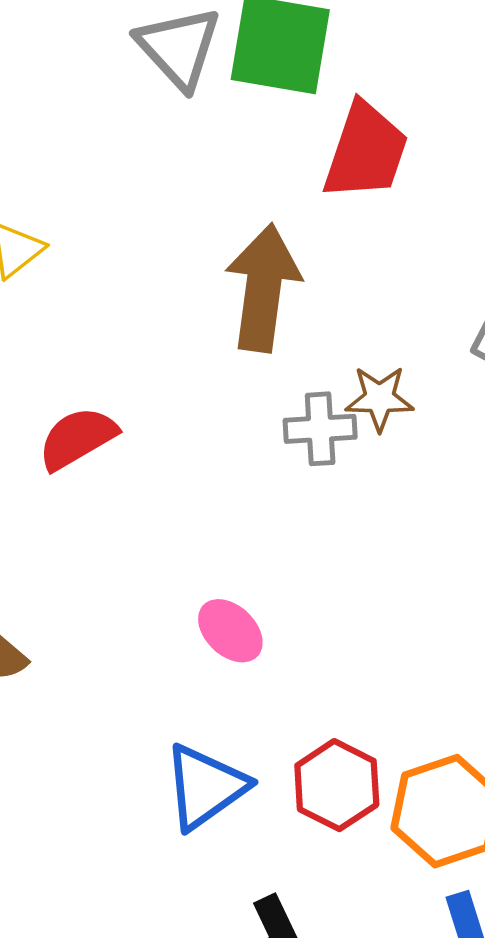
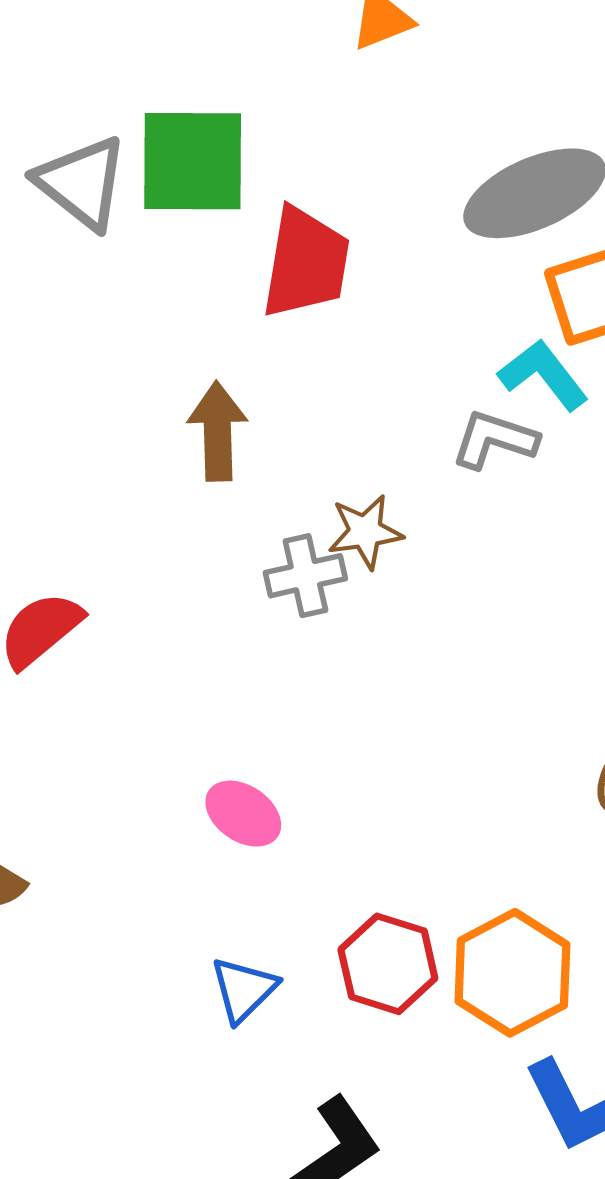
brown arrow: (263, 288) -> (218, 431), size x0.7
blue triangle: (205, 787) -> (244, 989), size x0.7

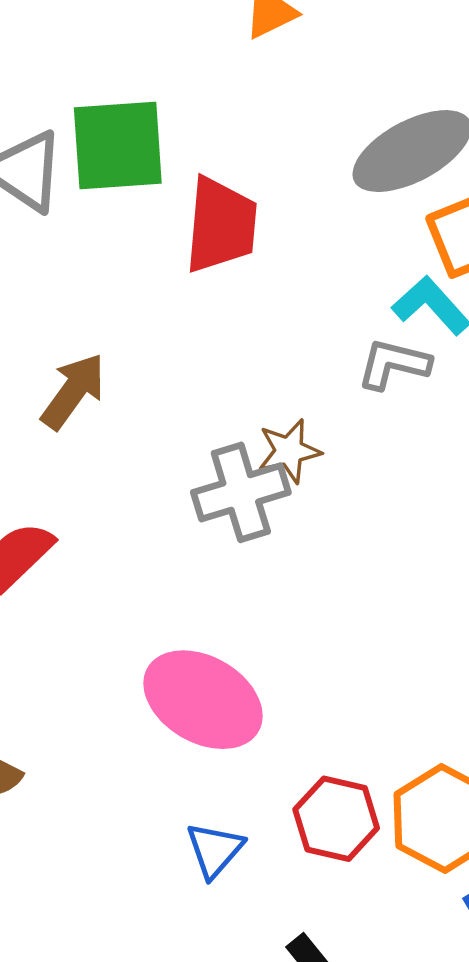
brown arrow: (218, 431) -> (73, 391), moved, turned 42
gray cross: (305, 576) -> (241, 492), size x1.4
pink ellipse: (243, 814) -> (203, 700), size x1.8

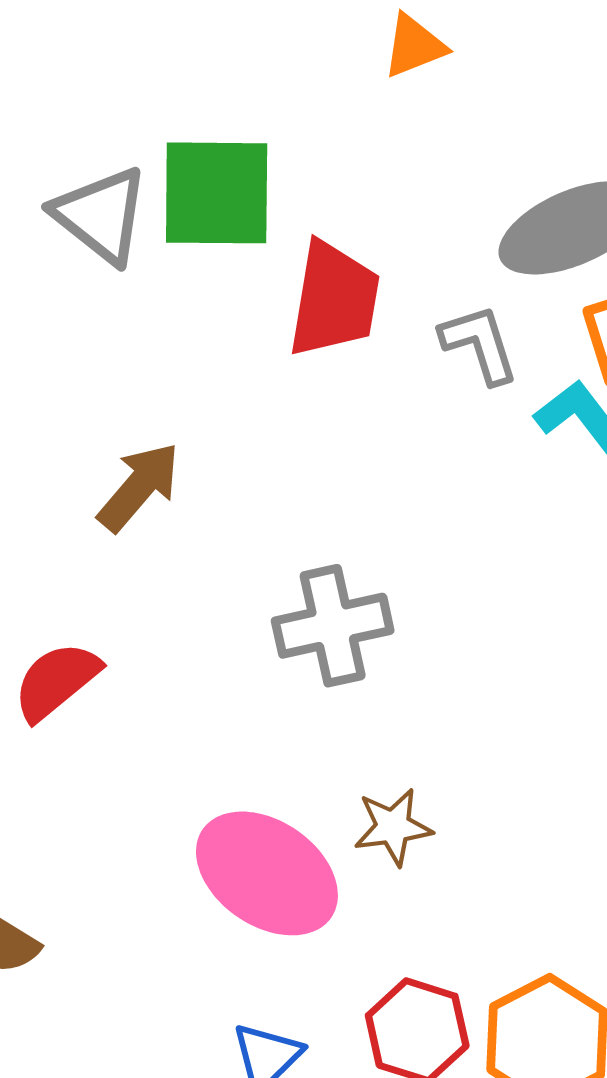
gray L-shape: (394, 364) -> (479, 344), moved, turned 54
brown star: (289, 451) -> (393, 827), moved

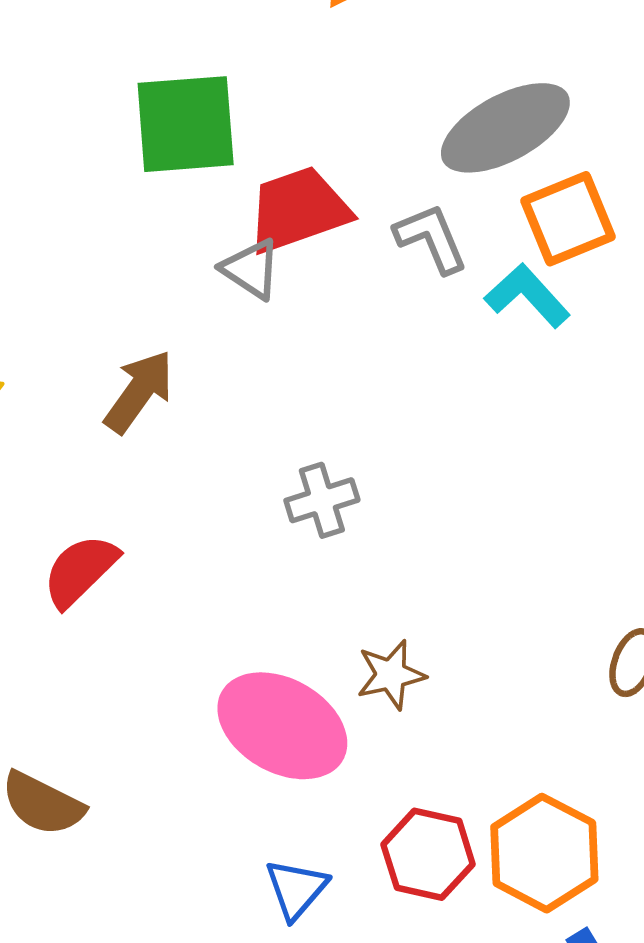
gray triangle: (101, 215) -> (251, 269), moved, size x0.7
red trapezoid: (334, 299) -> (298, 210), turned -114
gray cross: (333, 626) -> (322, 500), size x0.7

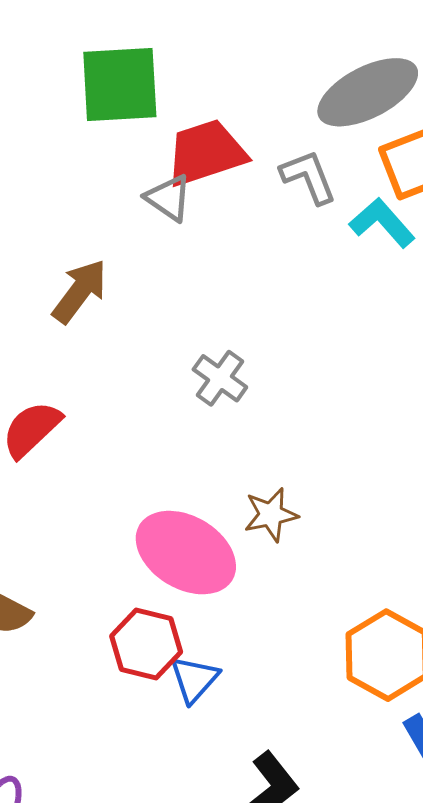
gray cross: (322, 500) -> (220, 378), turned -38
red hexagon: (428, 854) -> (146, 644), moved

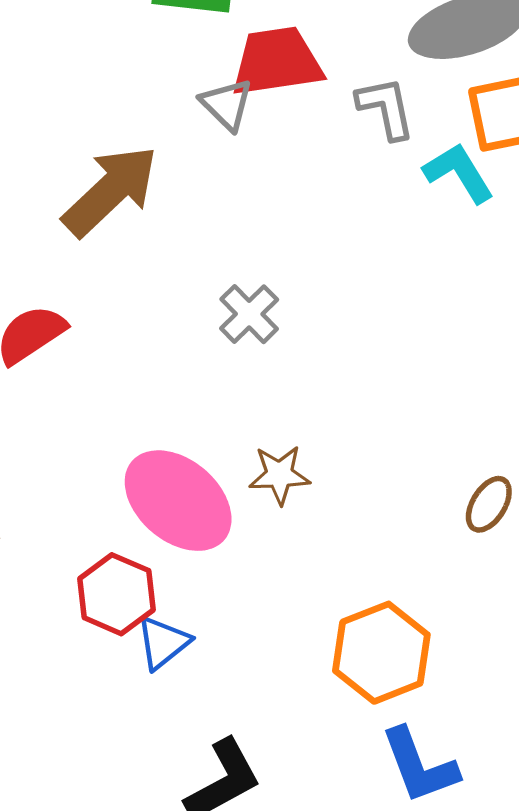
brown arrow: (80, 291) -> (110, 191), size x1.4

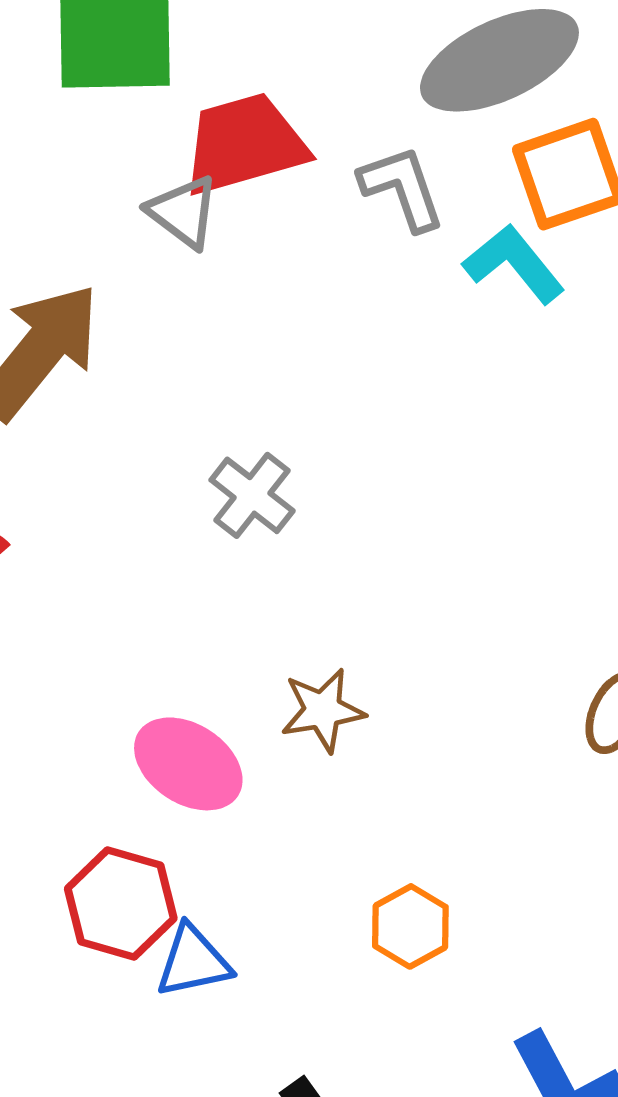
pink ellipse: (178, 501) -> (188, 764), size x0.7
blue triangle: (163, 643) -> (193, 961), turned 34
orange hexagon: (381, 653) -> (410, 926), moved, size x0.6

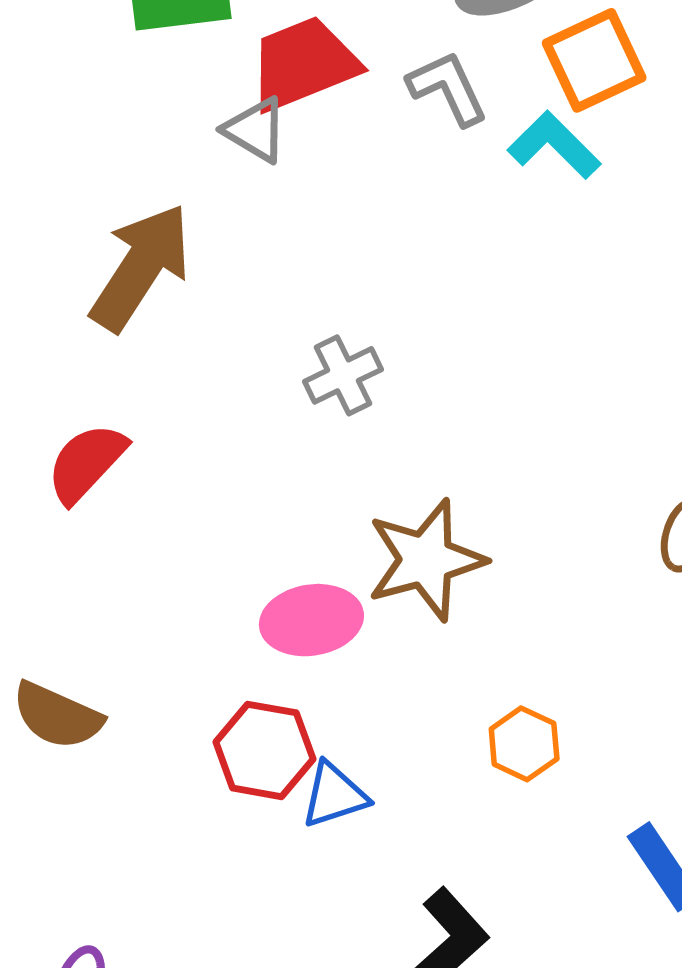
gray cross: (252, 495) -> (343, 375), turned 32
brown star: (323, 710) -> (426, 560), size x1.6
pink ellipse: (188, 764) -> (311, 620), turned -36

